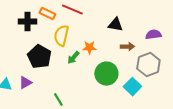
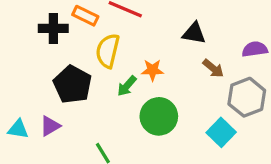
brown arrow: (127, 47) -> (213, 68), turned 40
green circle: (106, 74) -> (159, 116), moved

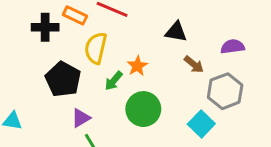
orange star: (152, 70) -> (137, 66), turned -30
purple triangle: (50, 126) -> (81, 118), moved

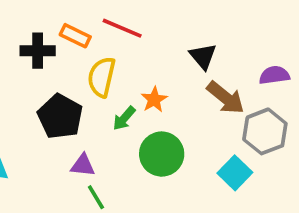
black triangle: (176, 32) -> (203, 56), turned 40
brown arrow: (194, 64) -> (225, 98), size x1.5
purple triangle: (81, 118) -> (83, 165), turned 36

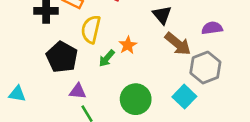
green circle: (162, 154) -> (136, 99), moved

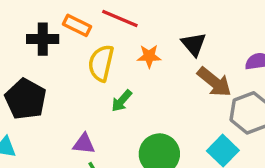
orange star: (128, 45) -> (149, 56), moved, turned 30
black pentagon: (62, 57) -> (26, 99), moved

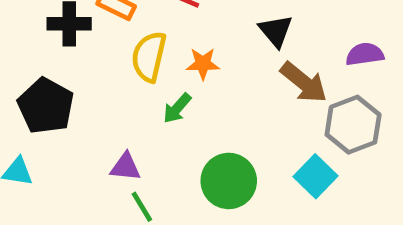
orange star: (149, 56) -> (203, 64), moved

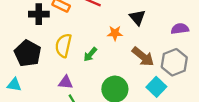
yellow semicircle: (149, 57) -> (63, 45), moved
orange star: (203, 64) -> (115, 33), moved
brown arrow: (304, 82) -> (143, 57), moved

